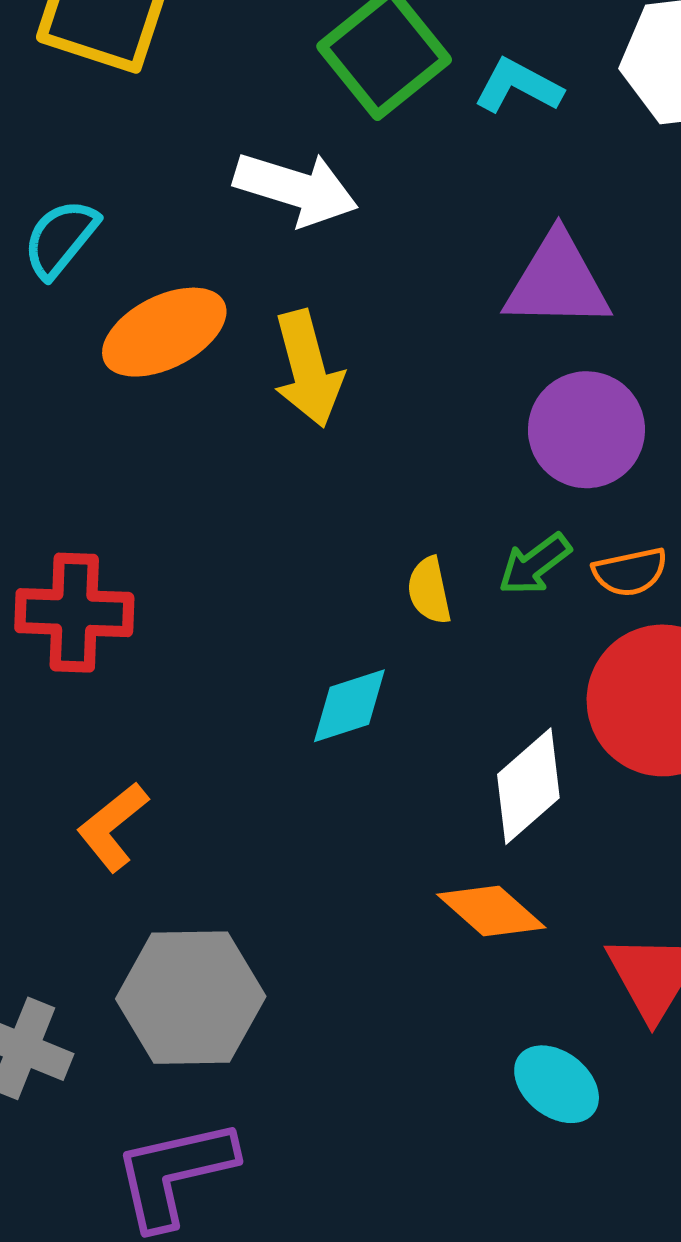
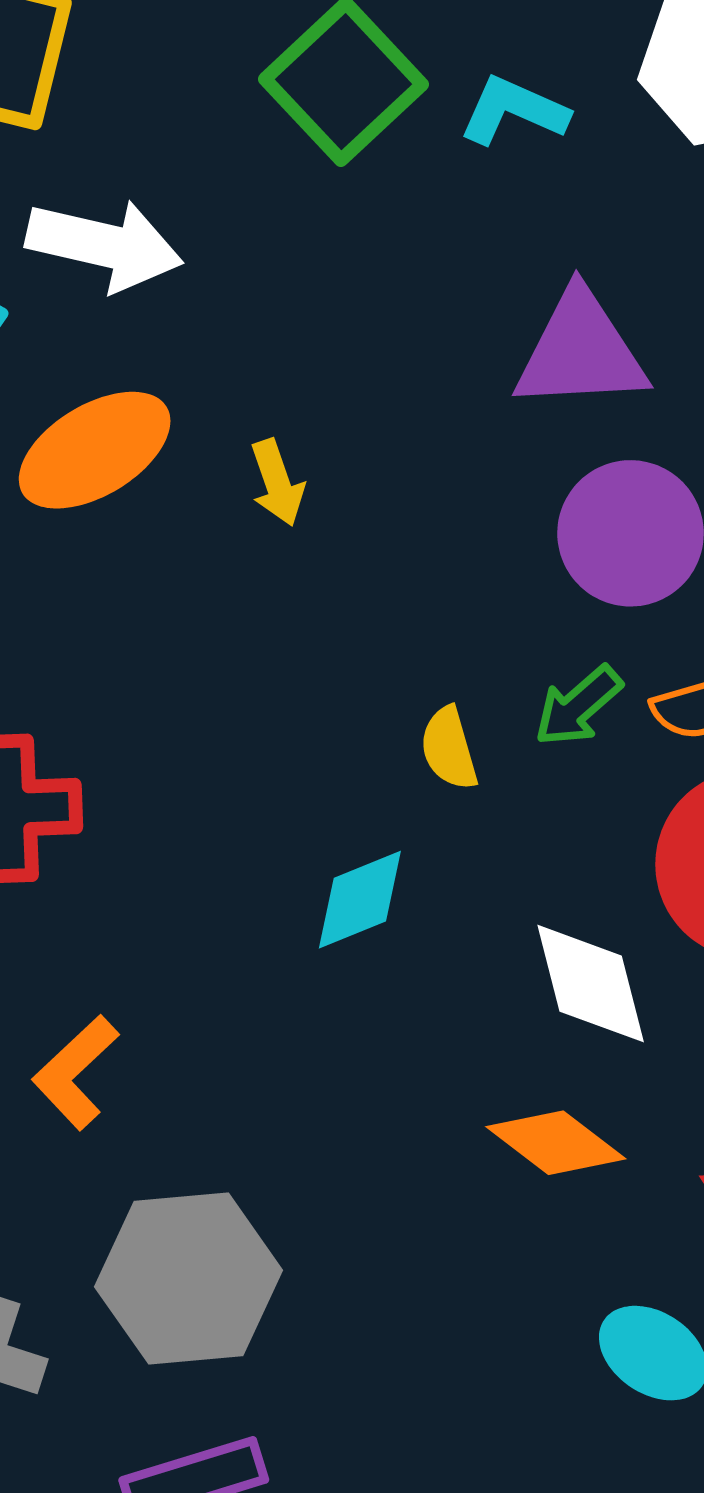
white arrow: (296, 189) -> (104, 245), moved
yellow arrow: (308, 369) -> (277, 483), size x0.6
white diamond: (528, 786) -> (591, 984), turned -59

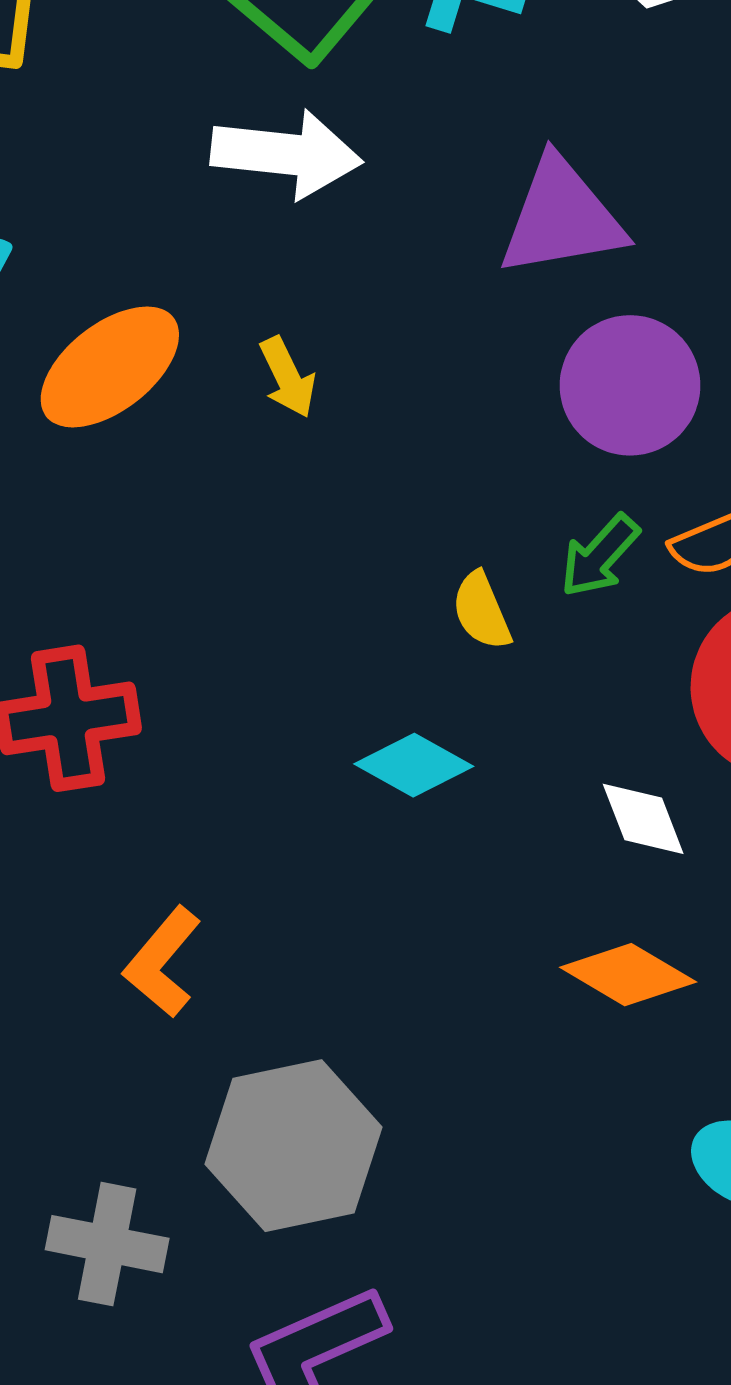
white arrow: (104, 245) -> (286, 154), moved
cyan diamond: (360, 900) -> (414, 765), turned 58
white diamond: (591, 984) -> (643, 819), size x0.7

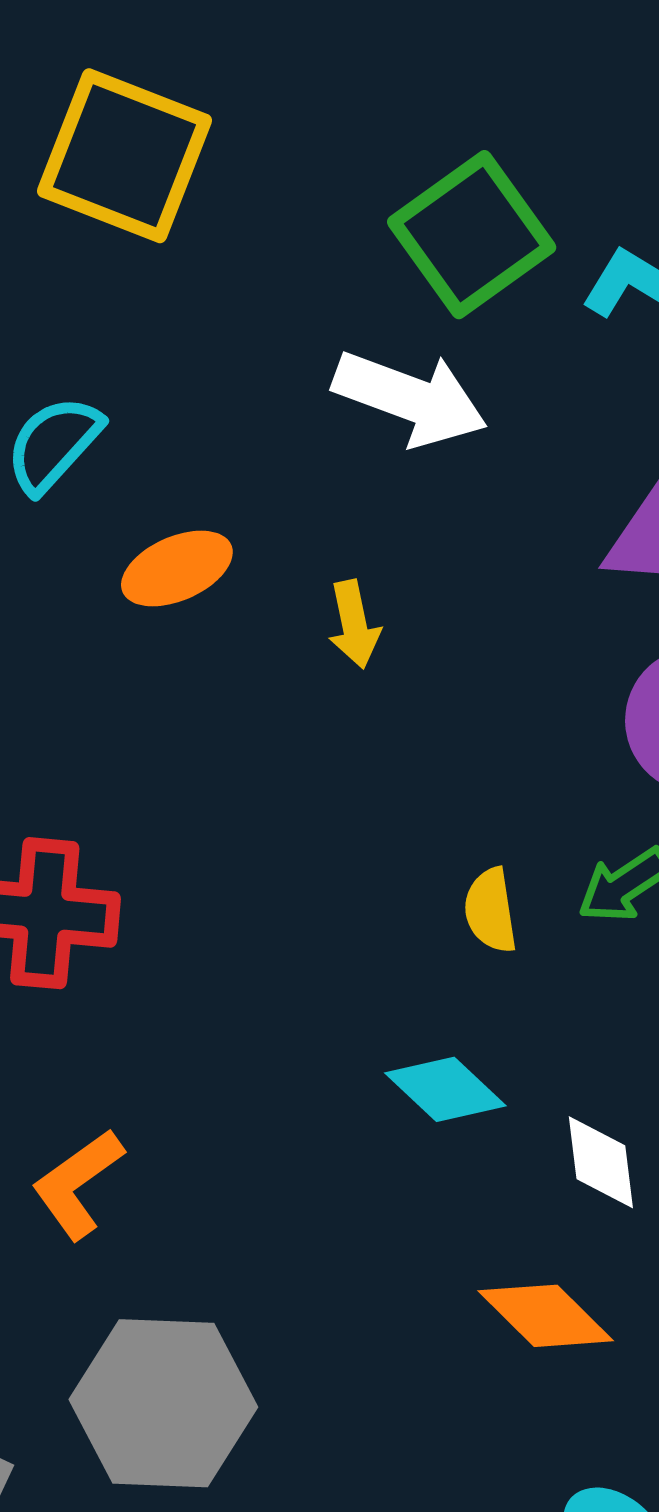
orange ellipse: (110, 367) -> (177, 569), size x0.7
cyan diamond: (414, 765) -> (445, 1089), moved

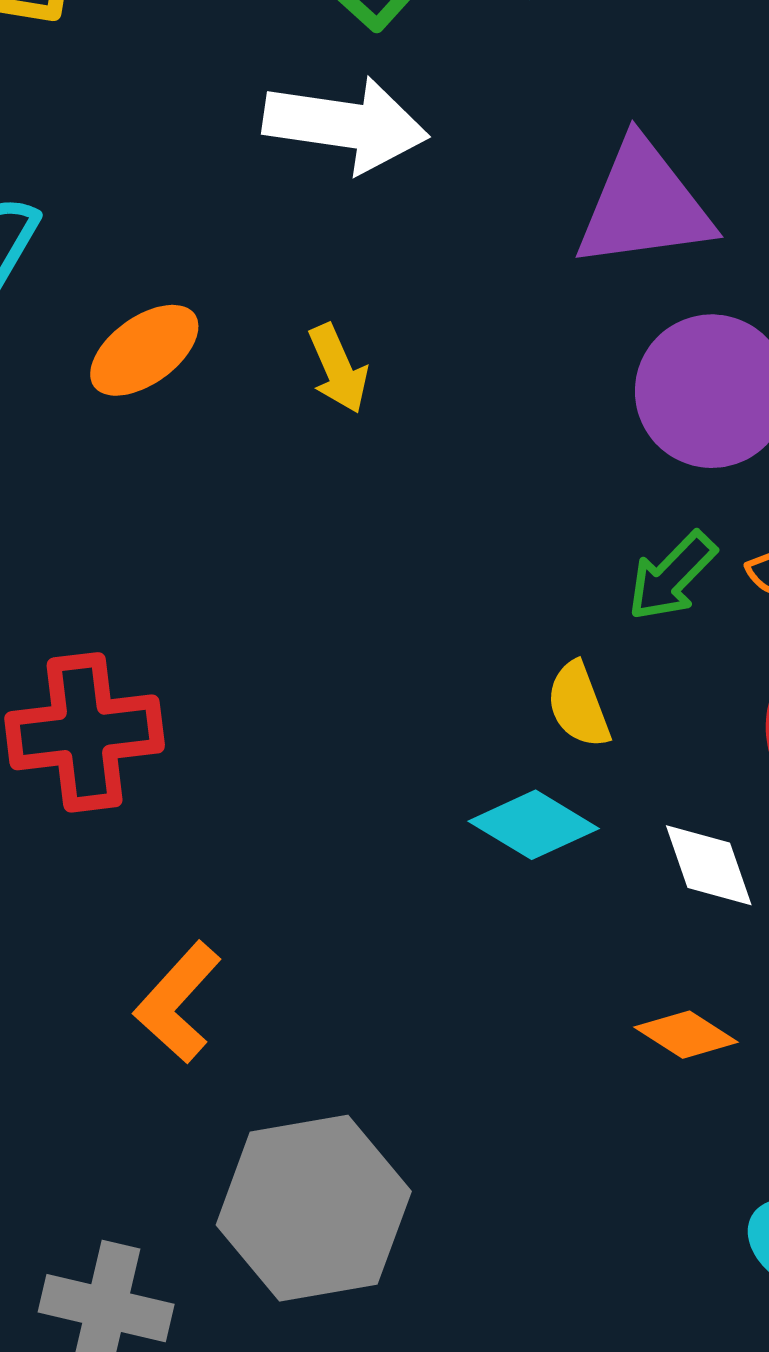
yellow semicircle: (490, 910) -> (578, 705), moved
orange diamond: (546, 1316) -> (686, 1035), size x0.7

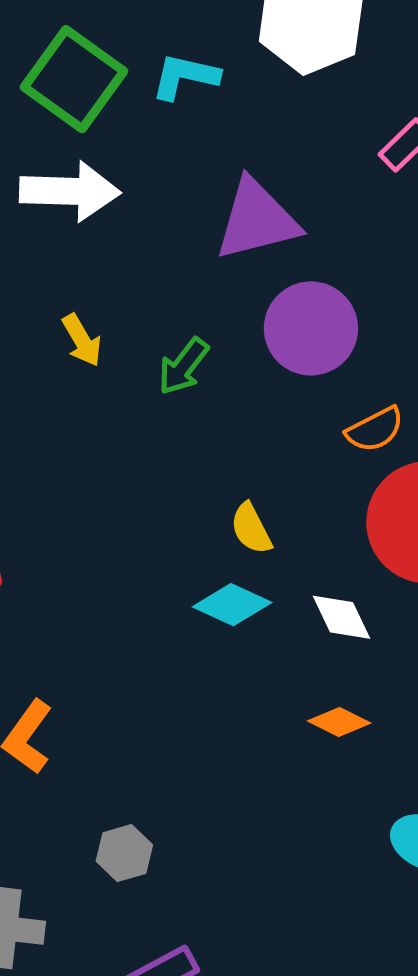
green arrow: (672, 576) -> (183, 366), moved
gray hexagon: (314, 1208) -> (124, 853), size x0.5

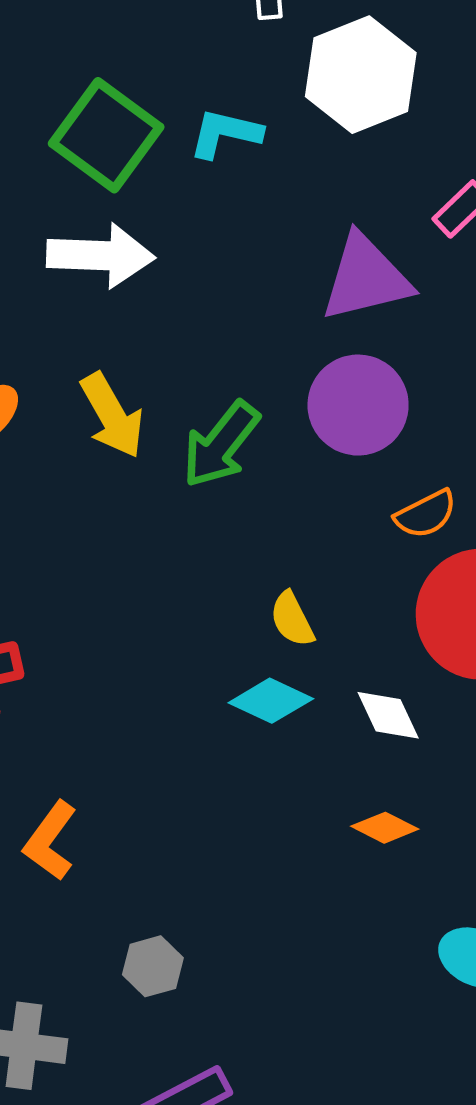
purple triangle: (257, 220) -> (366, 278), moved
yellow arrow: (82, 340) -> (112, 416), size x1.5
green arrow: (183, 366) -> (221, 444), size x1.4

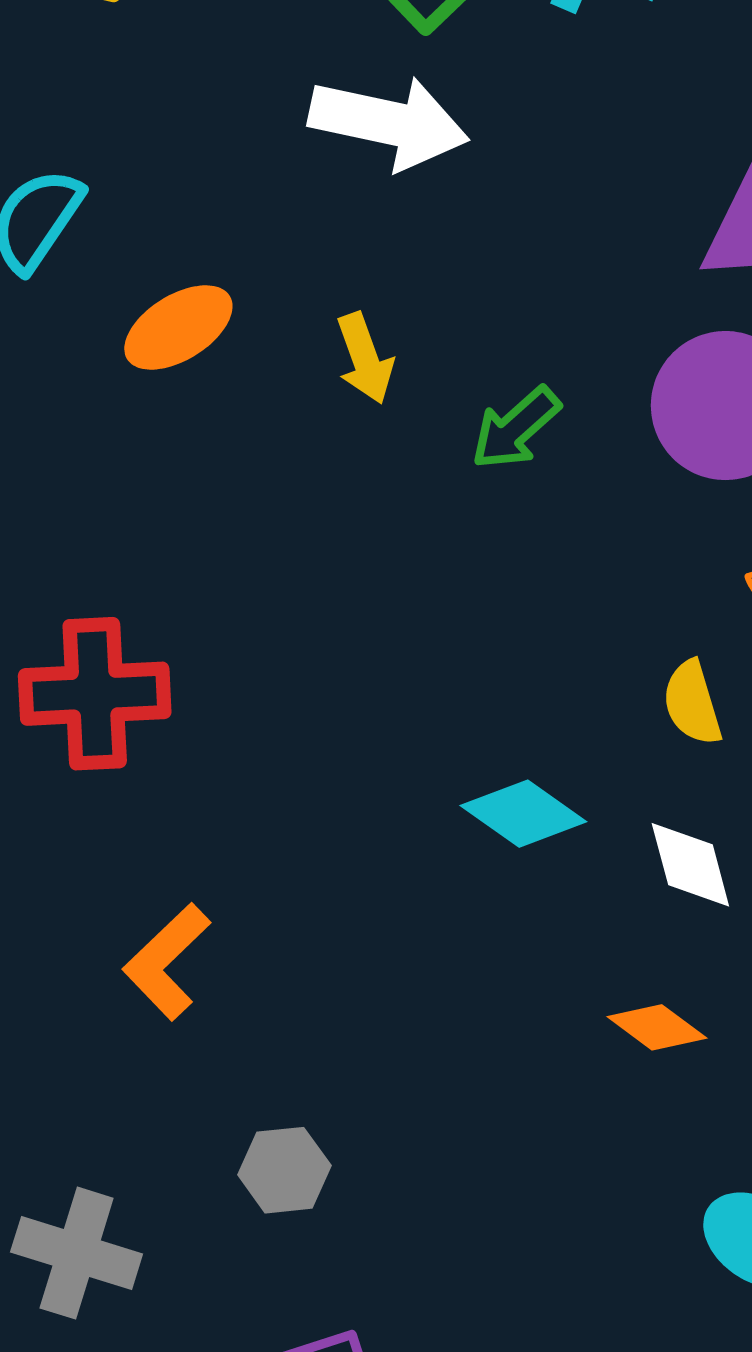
yellow arrow: (112, 416) -> (365, 358), size x0.7
green arrow: (221, 444) -> (516, 428), size x0.7
yellow semicircle: (292, 619) -> (692, 703), moved

